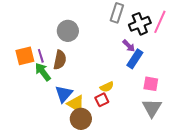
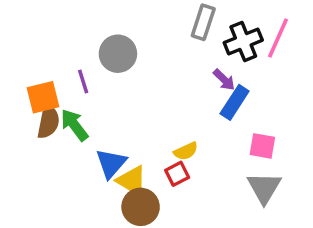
purple line: (41, 56) -> (83, 82), moved
brown semicircle: (60, 60) -> (48, 122), moved

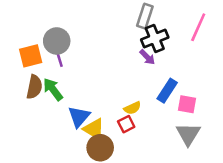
black cross: (243, 41) -> (155, 38), moved
gray circle: (118, 54) -> (57, 41), moved
purple arrow: (224, 80) -> (147, 57), moved
orange square: (43, 97) -> (31, 56), moved
blue rectangle: (235, 102) -> (167, 91), moved

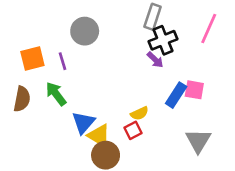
gray circle: (57, 41) -> (85, 31), moved
brown semicircle: (34, 87) -> (22, 99), moved
pink square: (187, 104) -> (194, 90), moved

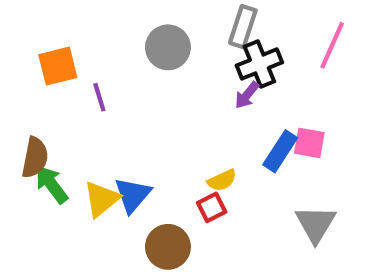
gray circle: (85, 31) -> (168, 47), moved
orange square: (32, 59) -> (58, 66), moved
purple arrow: (155, 60) -> (247, 95), turned 84
green arrow: (56, 94) -> (52, 185), moved
yellow triangle: (99, 136) -> (101, 199), moved, turned 50

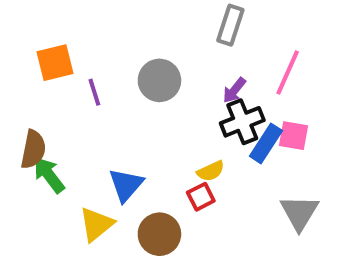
pink line: (332, 45) -> (288, 72), moved
gray circle: (168, 47) -> (159, 80), moved
black cross: (259, 64) -> (242, 122), moved
yellow triangle: (101, 199) -> (96, 224), moved

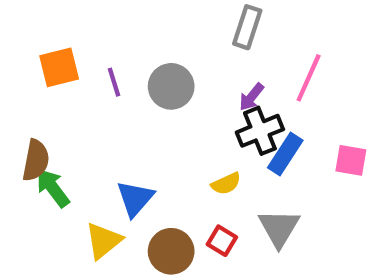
purple line: (94, 92) -> (114, 82), moved
pink square: (293, 136) -> (351, 160), moved
red square: (201, 197) -> (222, 241), moved, turned -32
gray triangle: (299, 212) -> (279, 228), moved

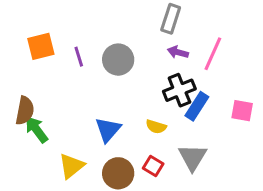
purple arrow: (251, 97) -> (178, 52), moved, turned 66
yellow semicircle: (226, 184) -> (156, 127), turned 42
blue triangle: (135, 198) -> (108, 130), moved

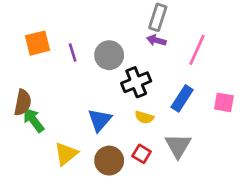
purple arrow: (178, 52) -> (156, 40), moved
black cross: (179, 90) -> (136, 82), moved

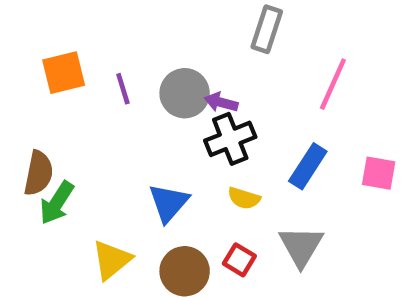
purple arrow: (156, 40) -> (221, 102), moved
green arrow: (33, 120) -> (57, 203), turned -110

